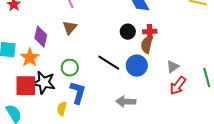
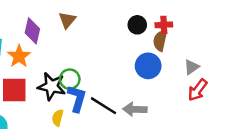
black line: (109, 63) -> (103, 106), moved
green circle: (70, 68) -> (70, 79), moved
black star: (44, 83) -> (52, 86), moved

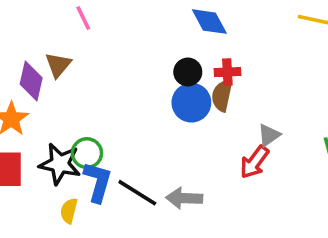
brown triangle: (67, 20) -> (58, 65), moved
blue circle: (148, 66) -> (191, 103), moved
red arrow: (198, 90) -> (254, 162), moved

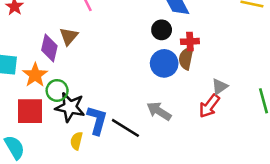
black circle: (188, 72) -> (162, 30), moved
green circle: (87, 153) -> (57, 90), moved
gray arrow: (184, 198) -> (159, 111), moved, turned 30

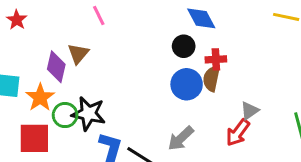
black star: (70, 107) -> (88, 114), moved
gray arrow: (159, 111) -> (181, 138), turned -75

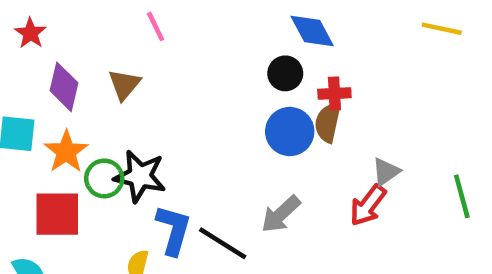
purple diamond: (56, 67) -> (64, 87), moved

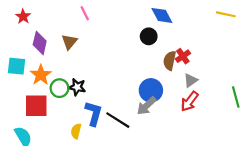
red cross: (334, 94) -> (183, 56), moved, turned -32
blue circle: (290, 132) -> (151, 90), moved
gray triangle: (386, 172) -> (191, 80), moved
black star: (140, 176) -> (77, 87), size x0.7

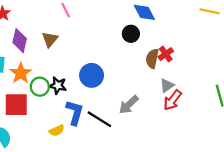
gray triangle: (191, 80) -> (167, 86), moved
blue circle: (151, 90) -> (92, 75), moved
yellow semicircle: (76, 131) -> (57, 131), turned -128

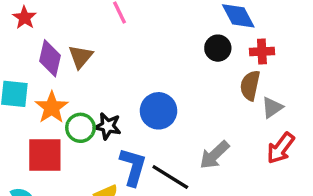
brown triangle: (50, 39) -> (80, 57), moved
red cross: (166, 54) -> (262, 51), moved, turned 32
gray triangle: (167, 86) -> (272, 107), moved

